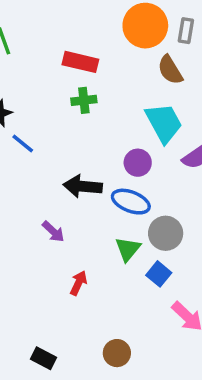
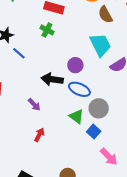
green cross: (84, 100) -> (47, 30), moved, turned 32
purple circle: (138, 163) -> (75, 65), moved
green triangle: (128, 249) -> (77, 116), turned -35
red arrow: (79, 283) -> (39, 135), moved

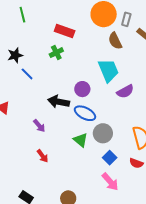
green cross: (47, 30) -> (56, 53), turned 32
blue square: (94, 132) -> (110, 158), moved
red arrow: (39, 135) -> (43, 156), turned 112

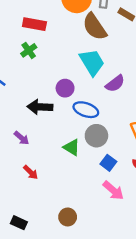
brown semicircle: (115, 41) -> (95, 27), size x1.4
blue ellipse: (85, 113) -> (86, 110), moved

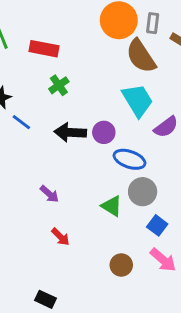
red rectangle: (34, 24) -> (44, 49), moved
black arrow: (40, 107) -> (70, 132), moved
brown circle: (68, 217) -> (121, 265), moved

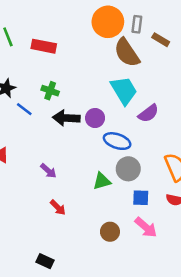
green cross: (59, 85) -> (50, 91), moved, turned -35
green triangle: (112, 206) -> (102, 181), turned -48
blue square: (157, 225) -> (141, 198), turned -35

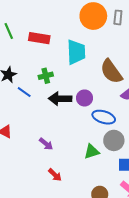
brown semicircle: (127, 53) -> (111, 71), moved
cyan trapezoid: (124, 90) -> (76, 52), moved, turned 30
green cross: (50, 91) -> (46, 76), turned -32

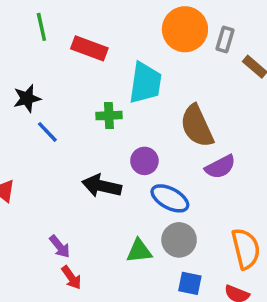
green cross: (46, 76) -> (109, 116), moved
black arrow: (60, 99) -> (102, 186), moved
purple arrow: (46, 144) -> (60, 246), moved

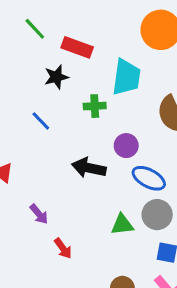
green line: (41, 27) -> (35, 29), turned -30
black star: (27, 98) -> (56, 77), moved
purple arrow: (60, 246) -> (39, 214), moved

